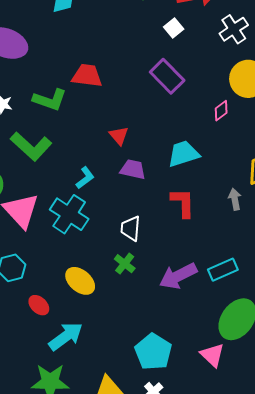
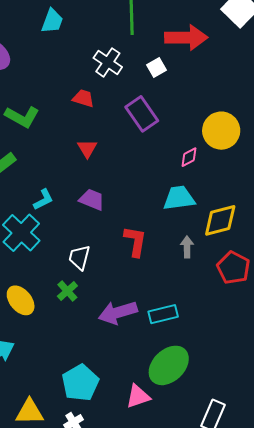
white cross: (234, 29) -> (108, 62), moved, turned -32
red trapezoid: (87, 76) -> (83, 98), moved, size x0.7
red triangle: (119, 136) -> (87, 148), moved
cyan trapezoid: (183, 154) -> (179, 198), moved
pink triangle: (212, 355) -> (138, 396), turned 48

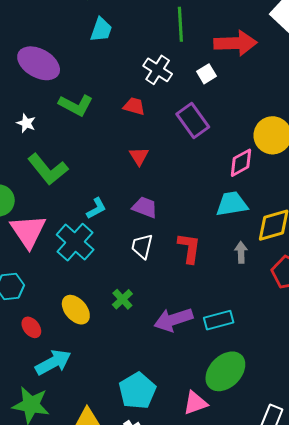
green L-shape: (22, 117) -> (76, 105), moved
pink diamond: (189, 157) -> (241, 163), size x1.4
white trapezoid: (79, 257) -> (142, 246), moved

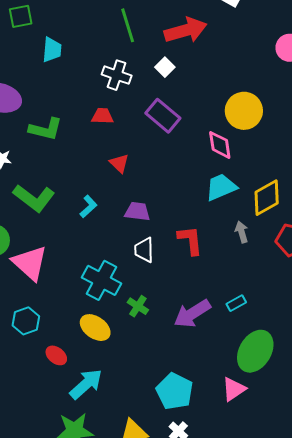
pink diamond: (241, 163) -> (220, 145), turned -56
cyan L-shape: (96, 208) -> (88, 206), moved
cyan cross: (75, 242) -> (101, 280), moved
cyan rectangle: (219, 320) -> (236, 303), size x0.7

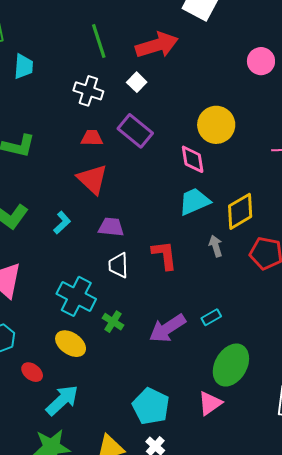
red trapezoid: (102, 116) -> (92, 138), moved
red triangle: (119, 163) -> (92, 179), size x1.6

